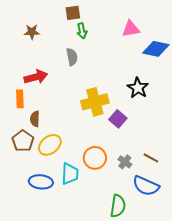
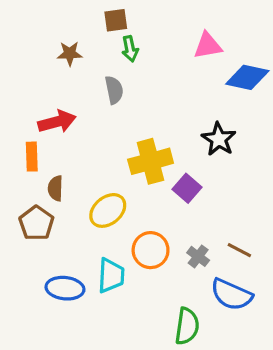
brown star: (32, 32) -> (70, 54), moved
yellow ellipse: (50, 145) -> (108, 210), moved

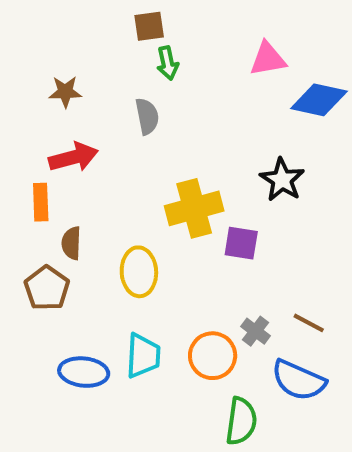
brown star: (70, 54) -> (65, 92), moved
purple square: (187, 188) -> (241, 243), turned -32
yellow ellipse: (108, 210) -> (139, 272), turned -54
orange circle: (151, 250) -> (213, 356), moved

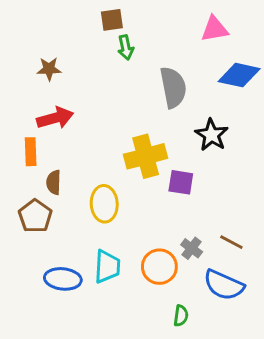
pink triangle: (268, 59) -> (215, 29), moved
gray semicircle: (147, 116) -> (173, 87), moved, size x1.5
green semicircle: (241, 421) -> (181, 316), size x0.6

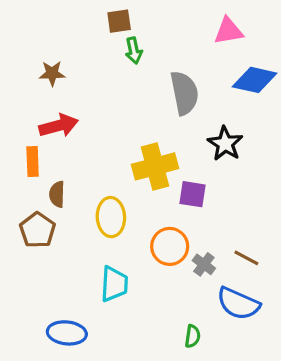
orange circle: (159, 267) -> (170, 246), moved
blue ellipse: (63, 279) -> (67, 333), moved

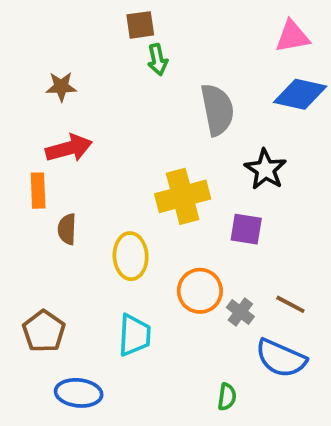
pink triangle: (228, 31) -> (292, 36), moved
purple square: (193, 194) -> (246, 229), moved
brown pentagon: (37, 230) -> (44, 331), moved

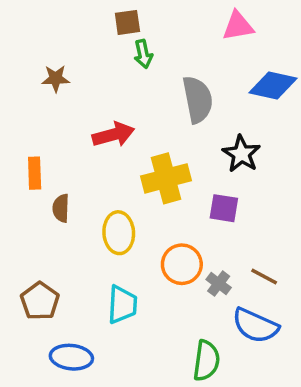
pink triangle: (292, 36) -> (238, 26), moved
red arrow: (69, 148) -> (113, 135), moved
green semicircle: (227, 397) -> (206, 361), size x1.6

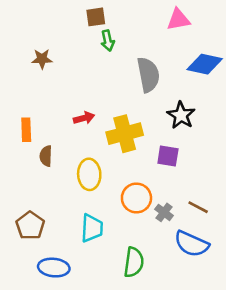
red arrow: (113, 135) -> (84, 118), moved, size x0.7
green semicircle: (206, 361) -> (134, 262), moved

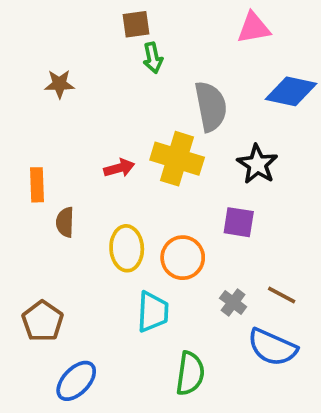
yellow cross: (125, 134) -> (177, 159), moved, turned 32
orange circle: (136, 198) -> (183, 258), moved
cyan trapezoid: (92, 228) -> (153, 312), moved
blue ellipse: (54, 268) -> (76, 381), turned -52

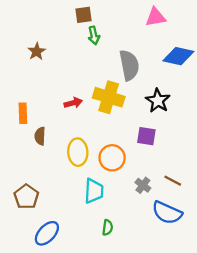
brown star: (59, 84) -> (37, 51), turned -30
green semicircle: (190, 373) -> (108, 228), moved, size x0.6

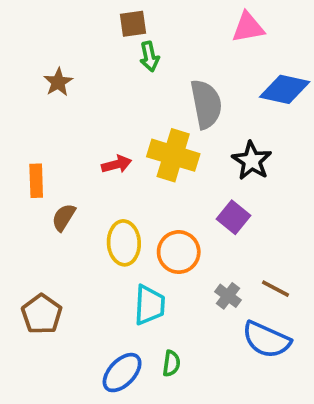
brown semicircle: (40, 136) -> (64, 217), turned 30
purple square: (146, 136) -> (233, 217), turned 30
blue ellipse: (47, 233) -> (122, 373), moved

